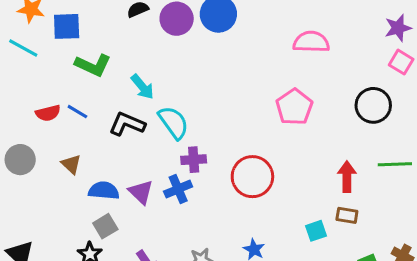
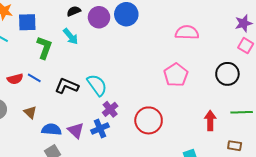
green L-shape: (93, 65) -> (44, 48), turned -95
cyan arrow: (142, 87) -> (71, 36), moved
purple cross: (194, 160) -> (110, 109), turned -35
brown rectangle: (347, 215) -> (235, 146), moved

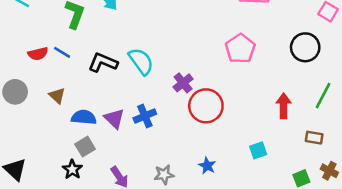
purple cross: (110, 109) -> (183, 83), moved
green line: (242, 112) -> (323, 96), turned -60

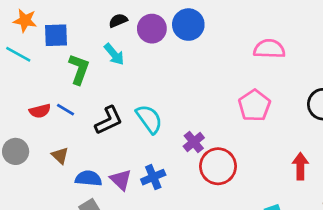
black L-shape: (103, 63) -> (109, 120), turned 132

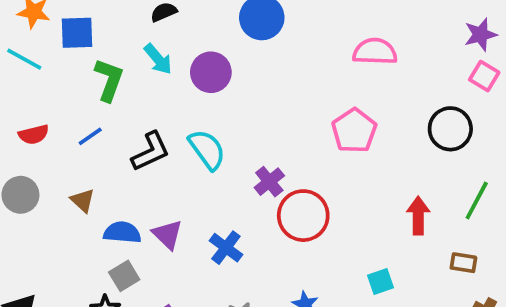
purple circle: (152, 29) -> (211, 72), moved
blue line: (65, 110) -> (90, 136), turned -66
red semicircle: (40, 111) -> (34, 134), moved
blue cross: (153, 177) -> (226, 248), moved, turned -30

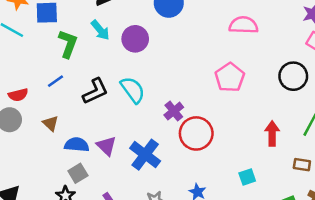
red semicircle: (34, 134) -> (18, 95), moved
blue cross: (226, 248) -> (145, 155), size x1.4

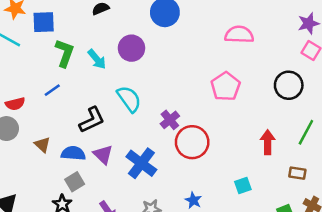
cyan arrow: (100, 30) -> (97, 59), moved
black L-shape: (95, 91) -> (92, 120), moved
brown triangle: (51, 123) -> (42, 145), moved

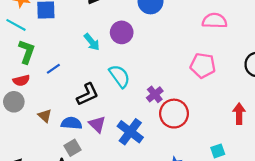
green L-shape: (65, 53) -> (27, 52), moved
pink pentagon: (226, 86) -> (203, 66), turned -30

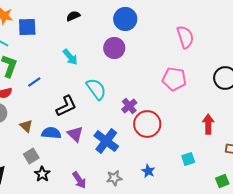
pink semicircle: (215, 21) -> (185, 37), turned 70
purple circle: (122, 32) -> (114, 48), moved
gray square: (73, 148) -> (31, 156), moved

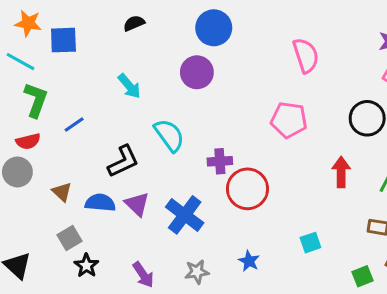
purple cross: (129, 106) -> (220, 161), turned 35
red arrow: (208, 124) -> (341, 172), moved

